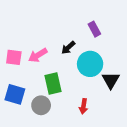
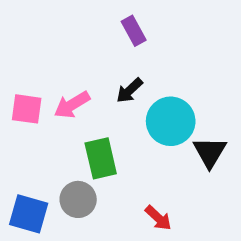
purple rectangle: (94, 29) -> (134, 31), moved
blue square: (15, 94) -> (29, 214), moved
red arrow: (84, 106) -> (158, 218), moved, turned -56

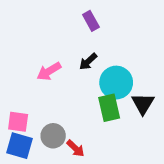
pink square: (27, 109) -> (18, 122), moved
green rectangle: (101, 158) -> (109, 108), moved
red arrow: (158, 218) -> (76, 148), moved

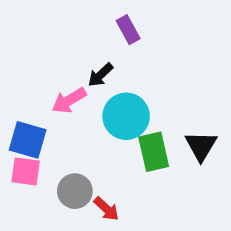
black arrow: (88, 62) -> (100, 75), moved
cyan circle: (116, 83) -> (126, 116), moved
blue square: (19, 146) -> (28, 140), moved

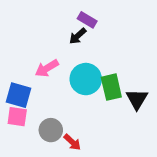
purple rectangle: (128, 30) -> (87, 20), turned -30
black arrow: (100, 75) -> (78, 36), moved
green rectangle: (154, 152) -> (111, 87), moved

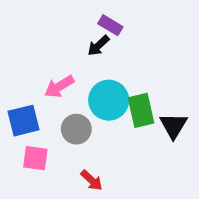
blue square: (19, 95) -> (23, 121), turned -30
pink square: (17, 117) -> (35, 158), moved
gray circle: (51, 130) -> (76, 129), moved

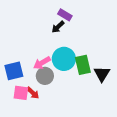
pink arrow: (59, 87) -> (42, 63), moved
red arrow: (92, 180) -> (33, 93), moved

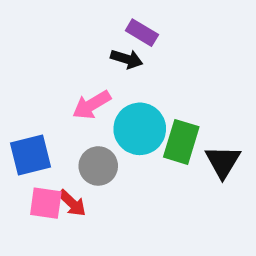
black arrow: (58, 27) -> (127, 59), turned -120
pink arrow: (42, 63) -> (92, 105), moved
green rectangle: (83, 65) -> (181, 142), turned 30

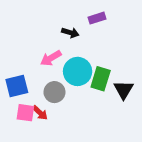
purple rectangle: (142, 33) -> (97, 18), moved, turned -49

